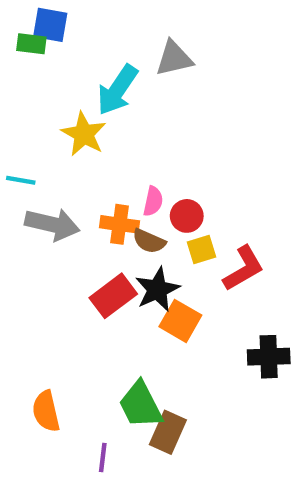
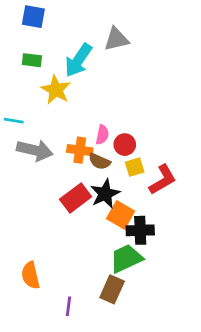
green rectangle: (31, 44) -> (32, 60), moved
black cross: (269, 357) -> (140, 230), moved
green trapezoid: (141, 405) -> (126, 258), moved, turned 92

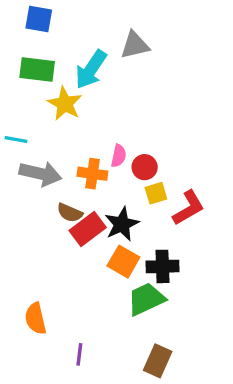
green rectangle: (32, 60) -> (37, 69), size x1.5
brown semicircle: (99, 161) -> (70, 213), moved
orange square: (121, 215) -> (123, 262), moved
brown rectangle: (112, 289) -> (158, 361), moved

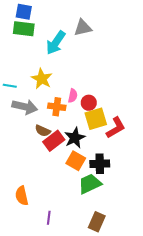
green rectangle: (37, 69) -> (24, 29), moved
yellow star: (65, 104) -> (42, 79), moved
yellow square: (156, 193) -> (96, 119), size x1.6

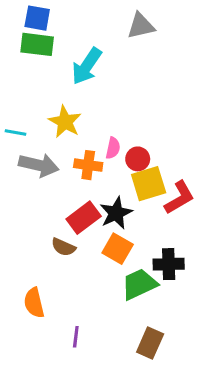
gray triangle: (83, 28) -> (141, 26), moved
brown semicircle: (43, 131) -> (63, 247), moved
black cross: (100, 164) -> (169, 264), moved

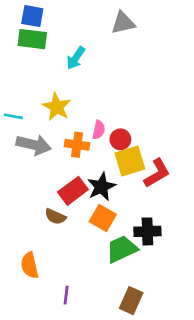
cyan arrow: (87, 66) -> (76, 58), size x0.7

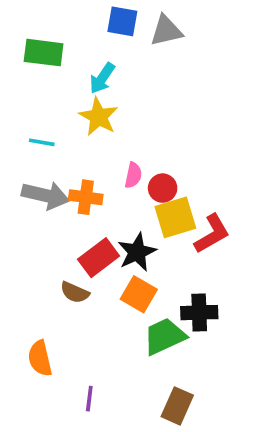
blue square: (32, 16) -> (122, 21), moved
yellow star: (57, 107) -> (99, 117), moved
cyan line: (13, 116) -> (42, 142), moved
orange cross: (77, 145) -> (86, 197), moved

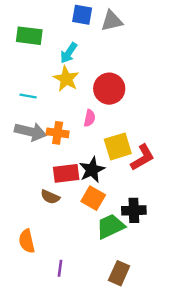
red circle: (163, 188) -> (109, 89), moved, size x1.6
red rectangle: (99, 258) -> (66, 173), turned 30

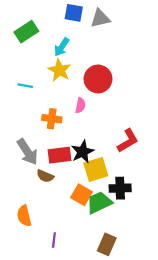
green rectangle: (29, 36) -> (26, 32), turned -40
gray arrow: (30, 132) -> (27, 152), moved, turned 44
yellow square: (118, 146) -> (96, 169), moved
orange square: (93, 198) -> (81, 195), moved

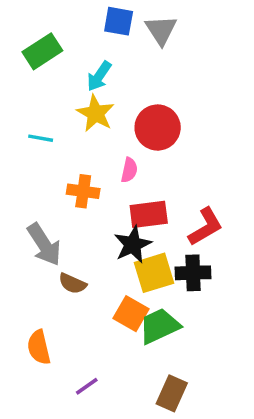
gray triangle: (100, 18) -> (161, 30), turned -50
red rectangle: (59, 155) -> (149, 214), moved
black cross: (120, 188) -> (193, 273), moved
purple line: (54, 240) -> (87, 386), turned 48

